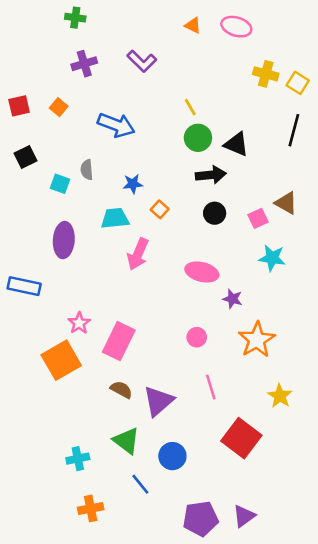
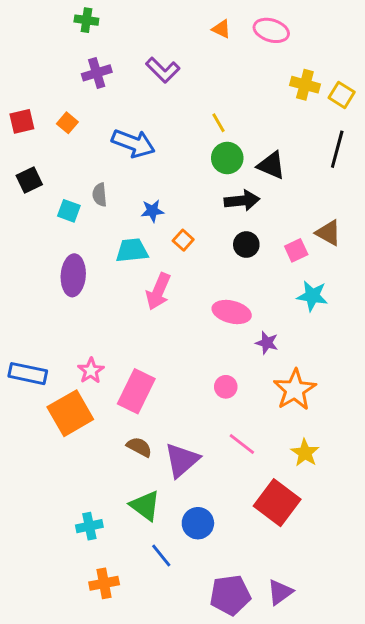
blue rectangle: (24, 286) -> (28, 374), moved
pink line: (211, 387) -> (242, 444), turned -35
yellow star: (280, 396) -> (305, 453), moved

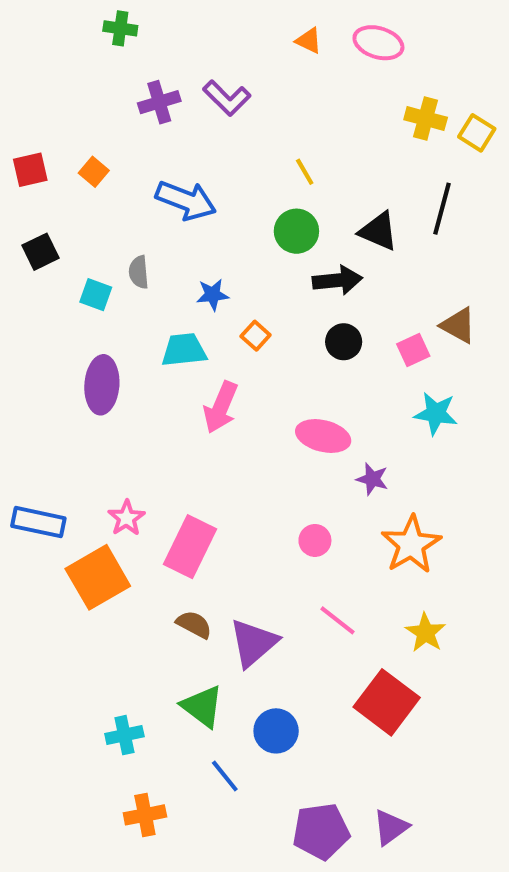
purple cross: (97, 73) -> (159, 102), moved
black line: (337, 149) -> (442, 209), moved
green circle: (227, 158) -> (296, 231), moved

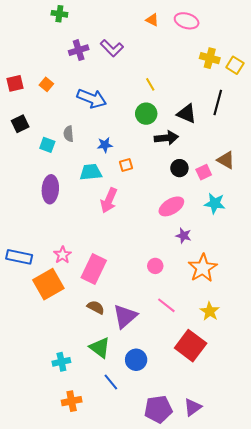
orange square: (256, 336) -> (126, 165), turned 32
black circle: (344, 342) -> (179, 168), moved
pink ellipse: (323, 436) -> (171, 206), moved, turned -45

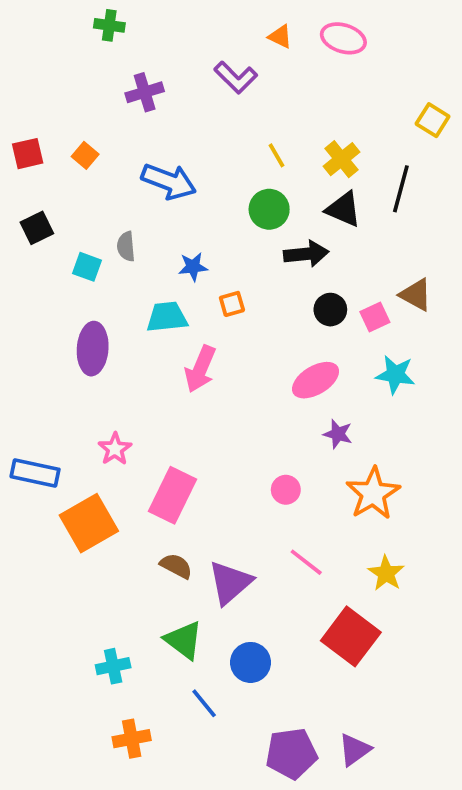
purple L-shape: (112, 48) -> (236, 77), moved
yellow cross: (210, 58) -> (342, 159), moved, turned 36
pink star: (62, 255) -> (115, 449), moved

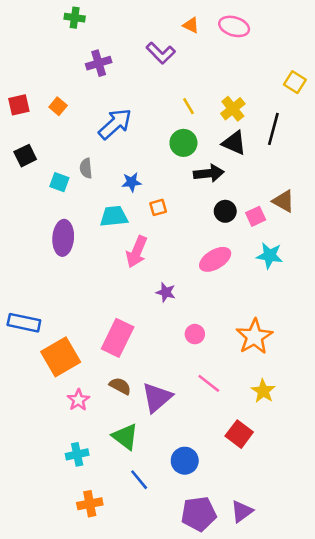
blue arrow: (169, 181) -> (115, 124), turned -63
purple star: (338, 434) -> (166, 292), moved
pink star: (115, 449) -> (78, 400), moved
red square: (351, 636) -> (239, 434), size x0.7
blue circle: (251, 662) -> (185, 461), moved

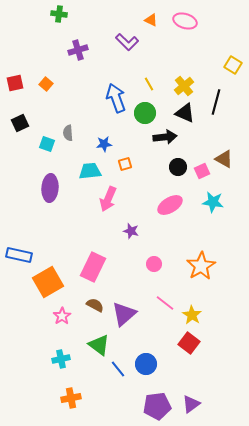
blue arrow: (115, 124) -> (116, 98), moved, turned -68
yellow star: (263, 391) -> (192, 315), moved
blue line: (139, 480) -> (118, 369), moved

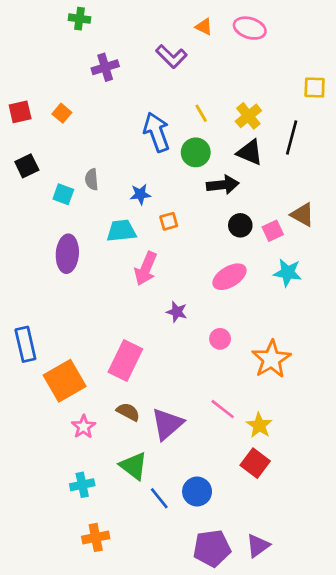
yellow square: (233, 65) -> (315, 88), turned -30
blue rectangle: (19, 255) -> (25, 344), turned 65
pink circle: (154, 264) -> (220, 339), moved

